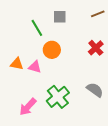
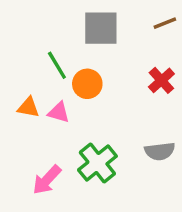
gray square: (60, 17) -> (101, 28), size x1.6
green line: (37, 28) -> (57, 65), moved
gray semicircle: (95, 90) -> (160, 151), turned 138

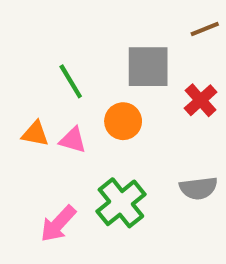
gray square: (101, 28) -> (148, 67), moved
orange circle: (87, 84) -> (123, 121), moved

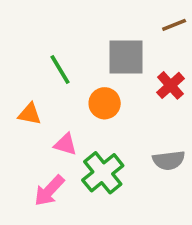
pink triangle: (73, 140) -> (65, 144), moved

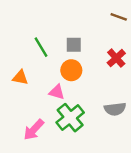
brown line: (174, 25) -> (119, 17), turned 42
gray square: (126, 57) -> (74, 45), moved, size x0.6
pink triangle: (65, 144) -> (57, 92), moved

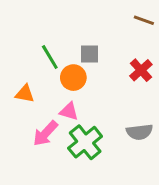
orange circle: (71, 70) -> (73, 78), moved
pink arrow: (34, 130) -> (45, 133), moved

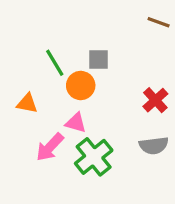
red cross: (141, 70) -> (155, 100), moved

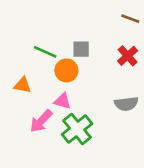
green line: (55, 63) -> (45, 52), turned -35
red cross: (155, 100) -> (128, 56), moved
gray semicircle: (154, 146) -> (126, 104), moved

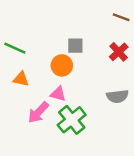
green line: (45, 52) -> (15, 48), moved

